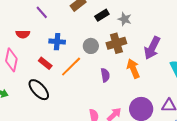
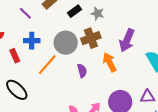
purple line: (42, 12) -> (25, 13), moved
gray circle: (91, 46) -> (66, 43), size x1.5
red rectangle: (45, 63) -> (15, 56), moved, turned 32

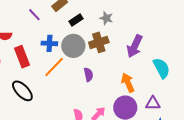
black rectangle: (75, 11) -> (76, 20), moved
blue cross: (32, 41) -> (49, 43), moved
red rectangle: (15, 56) -> (22, 57), size x1.5
orange arrow: (110, 62) -> (128, 83), moved

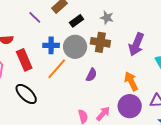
brown cross: (99, 42) -> (100, 42), turned 30
purple semicircle: (88, 75) -> (91, 75), turned 40

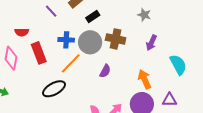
gray star: (107, 18) -> (144, 15), moved
purple arrow: (136, 44) -> (151, 43), size x0.7
black ellipse: (26, 94) -> (54, 89), moved, turned -75

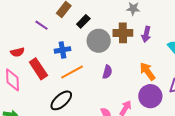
brown cross: (116, 39) -> (123, 33), moved
gray circle: (90, 42) -> (99, 41), moved
orange line: (71, 63) -> (72, 72), turned 30

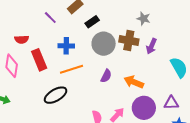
orange arrow: (147, 71) -> (134, 82), moved, turned -42

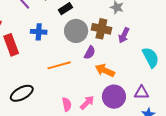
orange line: (72, 69) -> (59, 65), moved
purple semicircle: (106, 76) -> (90, 53), moved
black ellipse: (56, 95) -> (22, 93), moved

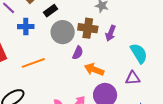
blue cross: (39, 32) -> (26, 27), moved
orange line: (59, 65) -> (33, 63), moved
purple triangle: (142, 93) -> (133, 78), moved

